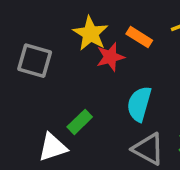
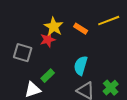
red star: (110, 57) -> (48, 40), moved
gray square: (35, 61) -> (23, 53), moved

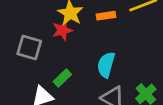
orange rectangle: (81, 29) -> (106, 16), turned -40

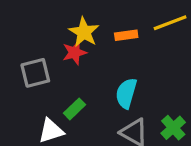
gray square: (29, 48) -> (35, 73), turned -30

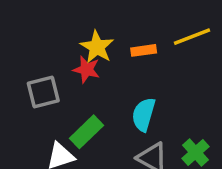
red star: (74, 53) -> (87, 69), turned 30
green rectangle: (74, 109) -> (87, 132), size x1.4

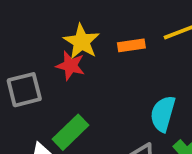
cyan semicircle: (144, 114) -> (163, 114), moved

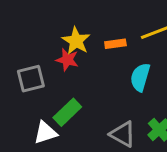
cyan semicircle: (163, 114) -> (140, 77), moved

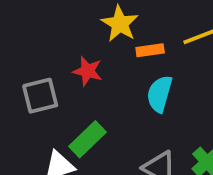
yellow star: (76, 41) -> (120, 24), moved
cyan semicircle: (140, 77) -> (160, 94), moved

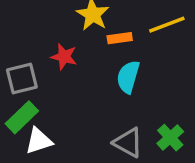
green rectangle: (88, 139) -> (22, 117), moved

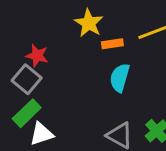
red star: (64, 57) -> (37, 56), moved
gray square: (22, 79) -> (27, 79), turned -36

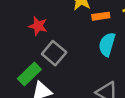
gray square: (27, 79) -> (54, 53), moved

